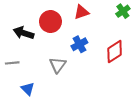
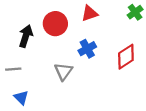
black arrow: (24, 33) -> (26, 36), turned 90
blue triangle: (28, 89) -> (21, 98), moved

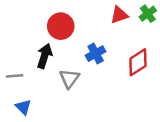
red triangle: (90, 13) -> (119, 15), moved
black arrow: (26, 36) -> (45, 56), moved

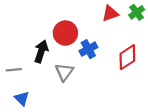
red circle: (61, 26) -> (65, 33), moved

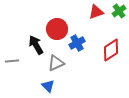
black arrow: (41, 51) -> (36, 45), turned -48
gray triangle: (64, 72) -> (56, 63), turned 30
blue triangle: (22, 98) -> (48, 86), moved

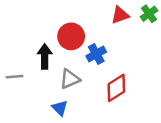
black arrow: (36, 45) -> (45, 56), turned 30
red diamond: (111, 50) -> (116, 88), moved

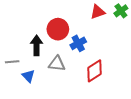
gray triangle: (70, 79) -> (57, 64), turned 30
blue triangle: (60, 108) -> (28, 76), moved

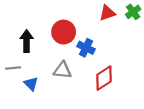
blue cross: (78, 43) -> (86, 48), turned -35
black arrow: (37, 45) -> (27, 41), moved

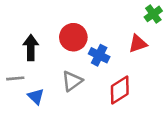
red triangle: (107, 13) -> (138, 44), moved
gray triangle: (62, 70) -> (72, 81), turned -42

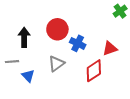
red triangle: (138, 44) -> (110, 48), moved

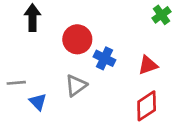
black arrow: (24, 37) -> (32, 18), moved
red diamond: (94, 71) -> (147, 106), moved

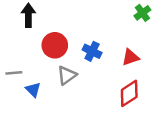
red circle: (77, 39) -> (55, 45), moved

